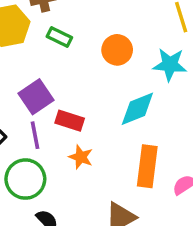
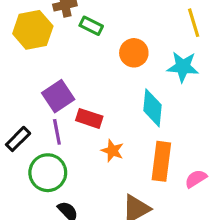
green rectangle: (59, 37) -> (91, 26), moved
cyan diamond: (137, 109) -> (153, 108), turned -63
orange star: (81, 157) -> (112, 151), moved

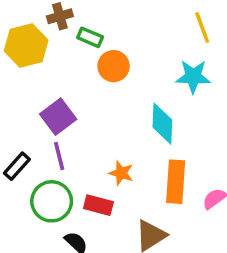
orange circle: (134, 53) -> (114, 66), moved
red rectangle: (89, 118) -> (98, 205), moved

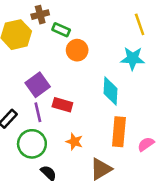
orange star: (121, 173) -> (74, 142), moved
red rectangle: (98, 205) -> (62, 105), moved

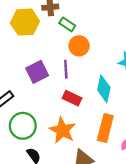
red rectangle: (62, 105) -> (72, 98), moved
purple line: (38, 112) -> (66, 69), moved
orange star: (74, 142) -> (62, 130), size x1.6

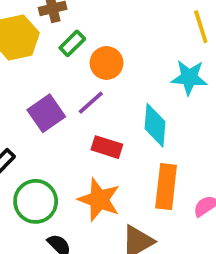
green rectangle: (67, 24) -> (72, 43), moved, turned -70
purple line: (66, 69) -> (91, 103), turned 60

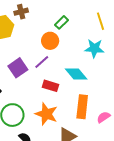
green rectangle: (72, 43) -> (62, 22), moved
cyan diamond: (155, 125) -> (76, 74), turned -45

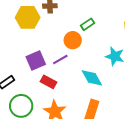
red rectangle: (50, 86) -> (48, 82), moved

